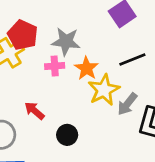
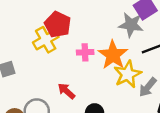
gray star: (66, 42) -> (131, 25), moved
orange star: (86, 68) -> (113, 55), size x1.4

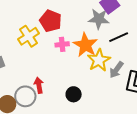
red pentagon: (58, 24) -> (51, 21), moved
red arrow: (66, 91) -> (39, 85), moved, turned 42

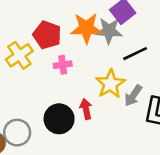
orange star: (85, 45) -> (86, 28), moved, turned -30
red arrow: (39, 85) -> (86, 109), moved
black circle: (74, 94) -> (59, 119), moved, size x1.5

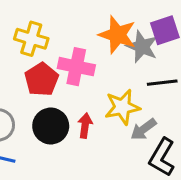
red pentagon: (47, 35) -> (42, 79), moved
yellow cross: (19, 55) -> (31, 39), turned 32
pink cross: (63, 65) -> (76, 67), size x1.6

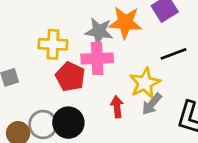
gray star: (142, 47) -> (99, 31), moved
black circle: (51, 126) -> (68, 123), moved
gray arrow: (143, 129) -> (152, 104), moved

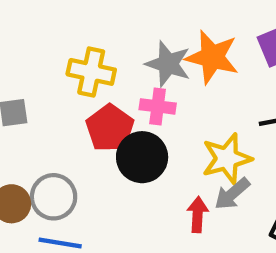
pink cross: (97, 58) -> (158, 106), size x0.7
red arrow: (117, 107) -> (198, 215), moved
black circle: (68, 123) -> (142, 157), moved

